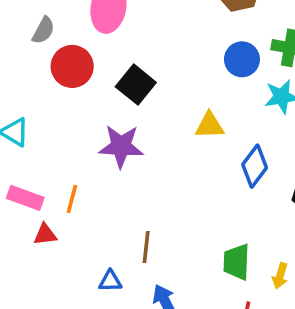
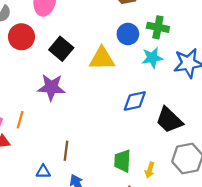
yellow triangle: (210, 125) -> (102, 58), moved, size x1.4
blue diamond: (255, 166) -> (135, 101), turned 40

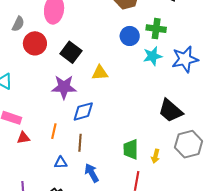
yellow triangle: (102, 58) -> (100, 73), moved, size x0.7
blue diamond: (135, 101) -> (83, 111), moved
orange line: (20, 120) -> (54, 131), moved

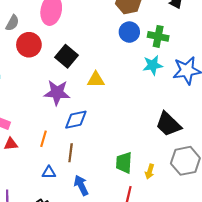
blue circle: (130, 36) -> (129, 32), moved

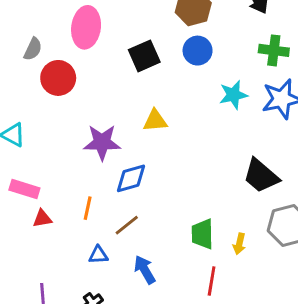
green cross: (158, 36) -> (274, 50), moved
black square: (66, 56) -> (144, 56), moved, turned 30
brown line: (71, 153) -> (127, 225), turned 48

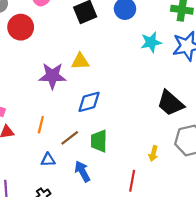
yellow triangle: (155, 121) -> (80, 61), moved
blue diamond: (131, 178) -> (89, 102), moved
green trapezoid: (202, 234) -> (99, 141), moved

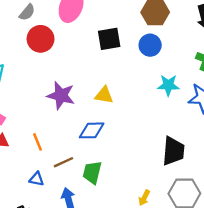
yellow triangle: (80, 61) -> (104, 95), moved
black trapezoid: (170, 103) -> (173, 151), turned -140
orange line: (41, 125) -> (38, 142), turned -49

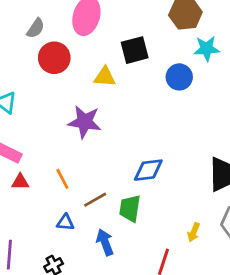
blue circle: (150, 45) -> (179, 77), moved
cyan star: (168, 85) -> (207, 49), moved
yellow triangle: (104, 95) -> (105, 77), moved
blue diamond: (92, 130) -> (148, 170), moved

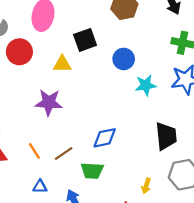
cyan star: (207, 49) -> (146, 85), moved
brown line: (95, 200) -> (64, 153), moved
green trapezoid: (130, 208) -> (92, 171), turned -90

